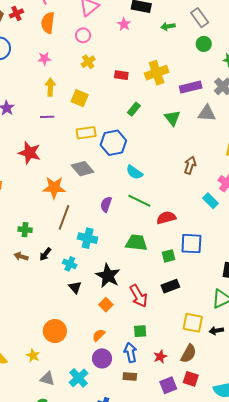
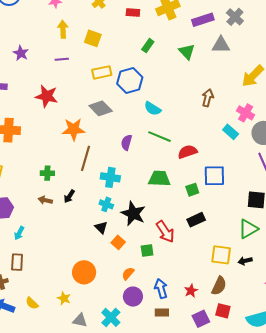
cyan cross: (70, 264) -> (106, 204), moved
orange square: (106, 305) -> (118, 242), moved
green square: (140, 331) -> (147, 251), moved

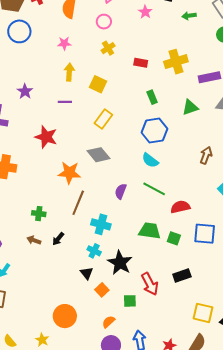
green rectangle: (148, 46) -> (152, 97), turned -64
green triangle: (187, 52) -> (190, 107), turned 48
yellow rectangle: (102, 72) -> (103, 119), turned -48
blue hexagon: (130, 80) -> (154, 131), moved
green square: (192, 190) -> (174, 238), moved, turned 32

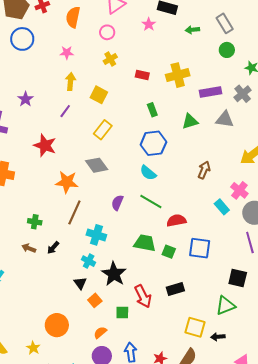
purple line: (65, 102) -> (65, 111), turned -56

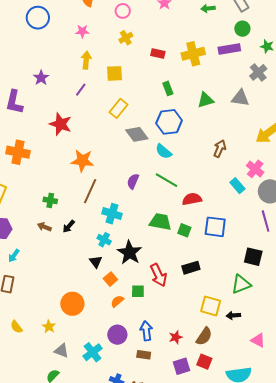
purple rectangle: (211, 92) -> (229, 49), moved
yellow square: (99, 95) -> (115, 73), turned -30
gray diamond: (97, 165) -> (137, 134), moved
orange semicircle: (100, 333) -> (117, 301), moved

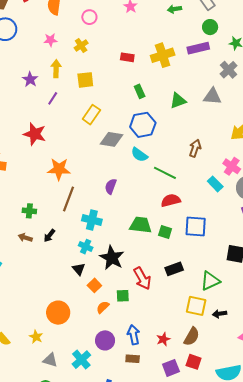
yellow cross: (126, 38) -> (81, 46), moved
purple star: (41, 78) -> (30, 79), moved
gray diamond: (137, 134) -> (112, 139), turned -40
green line: (166, 180) -> (165, 173), moved
green triangle: (241, 284) -> (210, 281), moved

